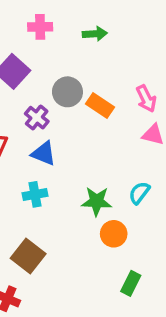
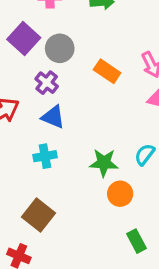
gray circle: (67, 92) -> (60, 48), moved
green rectangle: (131, 283) -> (136, 241), turned -55

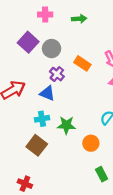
purple cross: (47, 83) -> (57, 74), moved
green star: (104, 163) -> (66, 125), moved
brown square: (38, 215) -> (37, 145), moved

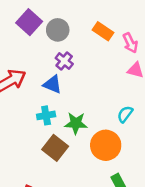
orange rectangle: (82, 63) -> (103, 31), moved
orange circle: (91, 143) -> (106, 145), size x1.5
brown square: (37, 145) -> (55, 148), moved

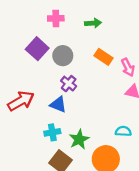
cyan semicircle: (125, 114) -> (123, 131), turned 56
green star: (76, 123) -> (79, 139), turned -30

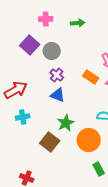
orange rectangle: (103, 57) -> (91, 77), moved
blue triangle: (58, 104) -> (58, 95), moved
cyan cross: (52, 132) -> (23, 117), moved

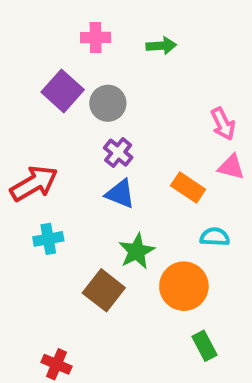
orange rectangle: (91, 77) -> (188, 188), moved

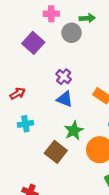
gray circle: (108, 103) -> (72, 33), moved
red arrow: (34, 183) -> (18, 93), size x0.6

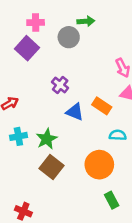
pink cross: (51, 14) -> (36, 22), moved
blue triangle: (65, 99) -> (75, 112), moved
green star: (74, 131) -> (47, 139), moved

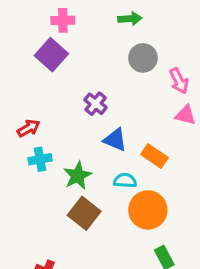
gray circle: (69, 37) -> (143, 58), moved
orange rectangle: (102, 106) -> (154, 156), moved
cyan semicircle: (118, 135) -> (125, 181), moved
cyan cross: (18, 136) -> (40, 159), moved

